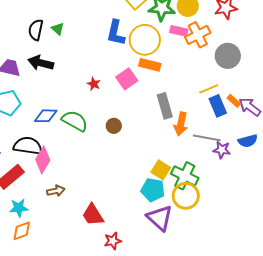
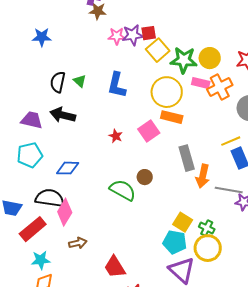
blue L-shape: (116, 33) -> (117, 85), moved
green semicircle: (75, 121) -> (123, 190), moved
brown circle: (114, 126) -> (145, 177), moved
green cross: (185, 176) -> (207, 228), size x0.6

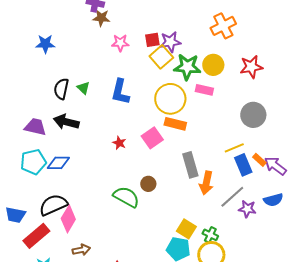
purple star: (133, 35) -> (170, 42), moved
orange cross: (220, 87) -> (223, 26), moved
blue diamond: (68, 168) -> (58, 163), moved
gray line: (229, 190) -> (232, 197), turned -52
black semicircle: (50, 198) -> (53, 205), turned -32

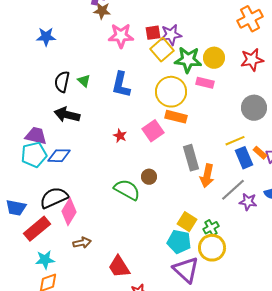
orange cross: (223, 26) -> (250, 19), moved
pink star: (120, 43) -> (121, 36), size x1.4
purple trapezoid: (35, 127) -> (36, 136), moved
green cross: (210, 235) -> (211, 228), turned 35

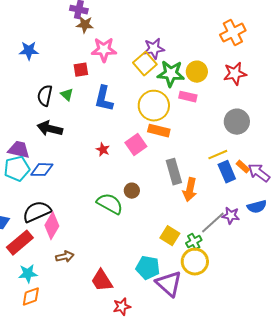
red square: (153, 33) -> (81, 70), moved
gray line: (233, 190) -> (213, 223), moved
cyan pentagon: (179, 242) -> (148, 268), moved

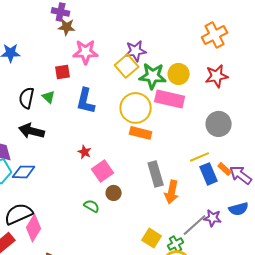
pink rectangle: (188, 97) -> (170, 99), size x1.6
pink square: (136, 145) -> (103, 171), moved
green semicircle: (110, 204) -> (92, 206), size x0.6

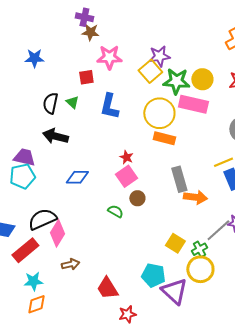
red star: (85, 152) -> (126, 157), moved
blue diamond: (24, 172) -> (77, 177), moved
orange arrow: (172, 192) -> (195, 197), turned -95

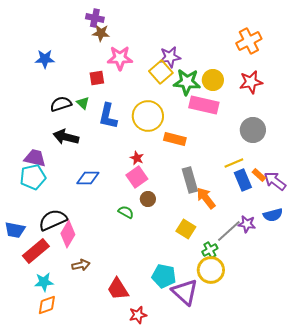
black semicircle: (50, 103) -> (61, 104), turned 60
blue L-shape: (109, 106) -> (108, 116), moved
yellow circle: (159, 113) -> (148, 116), moved
orange arrow: (195, 197) -> (206, 198), turned -135
yellow square: (175, 243) -> (186, 229), moved

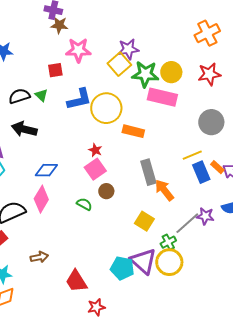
blue L-shape: (108, 116) -> (79, 99), moved, turned -116
pink diamond: (68, 234) -> (41, 199), moved
purple triangle: (185, 292) -> (143, 261), moved

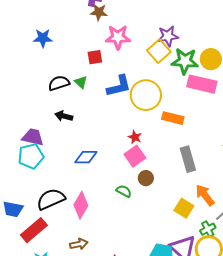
black arrow: (24, 129) -> (64, 116), size x0.7
orange arrow: (164, 190) -> (205, 195), moved
pink diamond: (41, 199) -> (81, 205), moved

